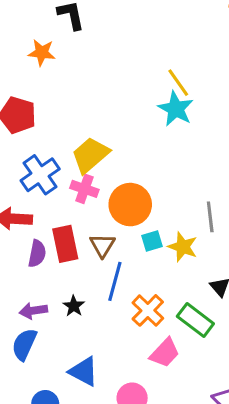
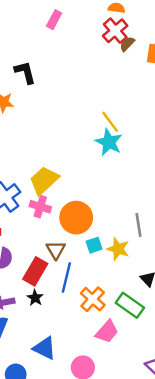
red rectangle: (65, 244) -> (35, 271), moved, turned 44

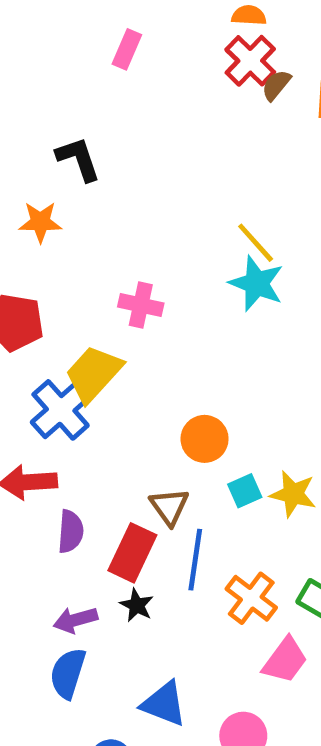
yellow trapezoid: (44, 180) -> (94, 374), moved
pink cross: (40, 207) -> (141, 305), moved
orange circle: (76, 218) -> (205, 439), size x0.7

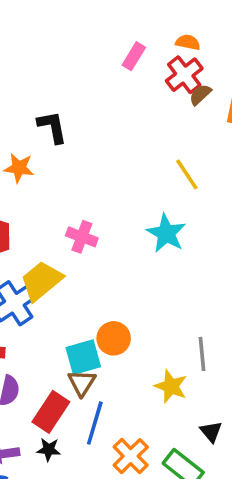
pink rectangle: (127, 49) -> (134, 56), moved
yellow line: (256, 243) -> (187, 174), moved
cyan square: (245, 491) -> (83, 357), moved, size x1.5
black star: (137, 605) -> (49, 450), turned -30

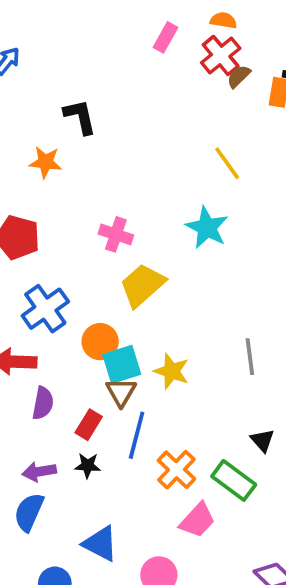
yellow trapezoid: (41, 281) -> (142, 285), moved
orange circle: (114, 338) -> (100, 342), moved
yellow star: (171, 386) -> (172, 371), moved
red rectangle: (51, 412) -> (89, 425), size x0.7

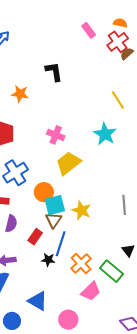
pink rectangle: (166, 37) -> (89, 30), turned -70
black L-shape: (80, 117) -> (54, 72), moved
black star: (88, 465) -> (48, 260), moved

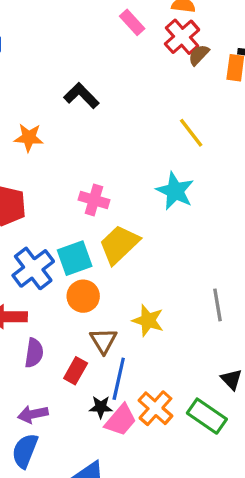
black L-shape: (54, 72) -> (81, 96), turned -30
cyan square: (55, 205) -> (75, 258), moved
pink trapezoid: (91, 291) -> (121, 420), moved

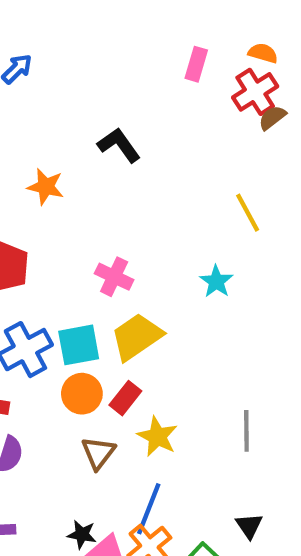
pink rectangle: (132, 22) -> (196, 64), turned 50
cyan star: (175, 191) -> (216, 281), size x0.7
red rectangle: (76, 371) -> (125, 398), moved
blue line: (119, 379) -> (149, 509), moved

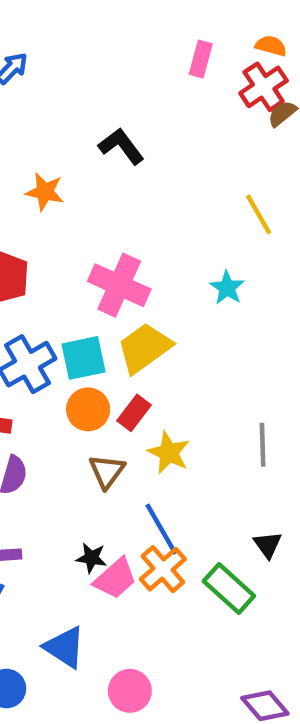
pink cross: (114, 277) -> (119, 285), size x1.5
blue line: (149, 509) -> (161, 529), turned -50

